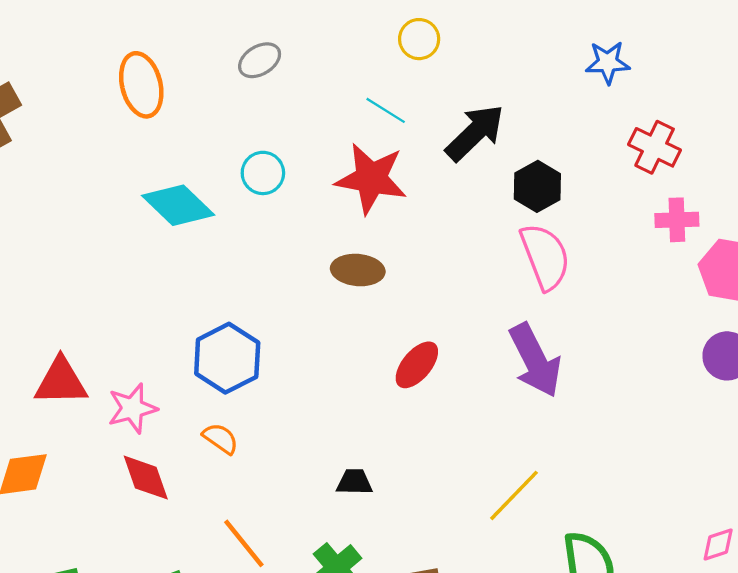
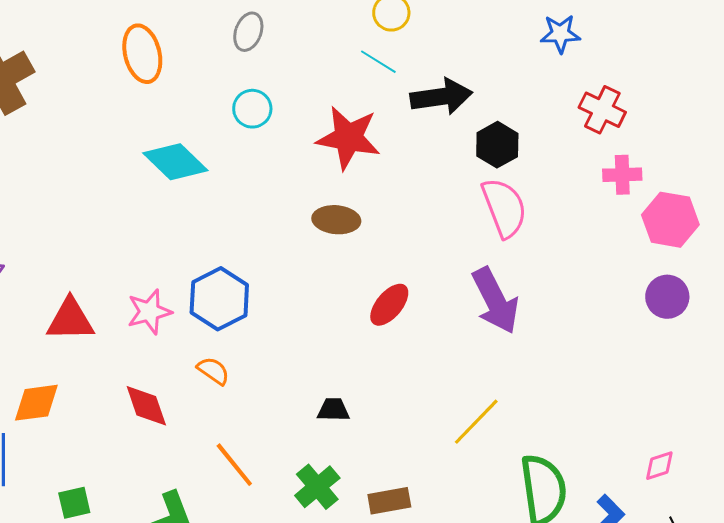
gray ellipse: (260, 60) -> (248, 32), turned -39
cyan line: (386, 110) -> (378, 62), moved
black arrow: (475, 133) -> (441, 97), turned 36
cyan circle: (263, 173) -> (252, 109), moved
pink star: (132, 408) -> (149, 312), moved

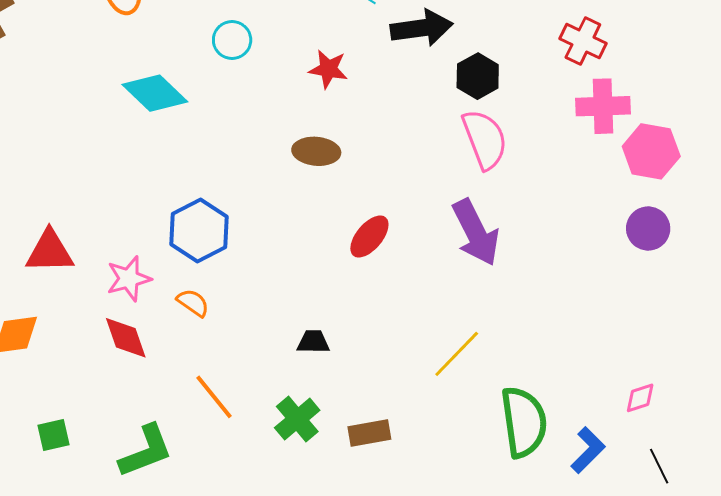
red star: (348, 138) -> (328, 69), size x0.6
pink cross: (622, 175) -> (603, 106), size x1.4
pink star: (149, 312) -> (129, 279), moved

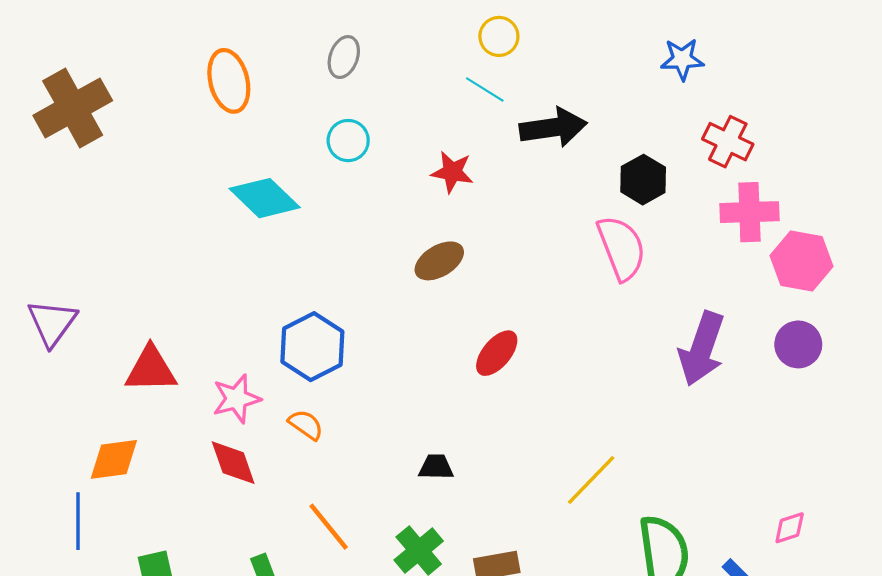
black hexagon: (478, 76) -> (643, 180), moved
brown ellipse: (316, 151) -> (439, 261), turned -36
purple arrow: (476, 233) -> (702, 349), moved, turned 46

